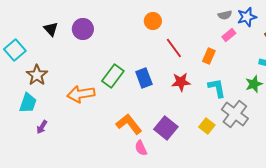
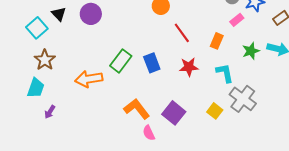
cyan square: (15, 50) -> (37, 28), moved
green star: (254, 84) -> (251, 51), moved

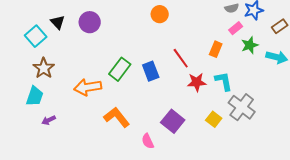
red line: (182, 33) -> (181, 58), moved
green star: (251, 51) -> (250, 45), moved
red star: (189, 67) -> (197, 82), moved
orange L-shape: (137, 109) -> (117, 117), moved
purple arrow: (50, 112) -> (49, 120), turned 32

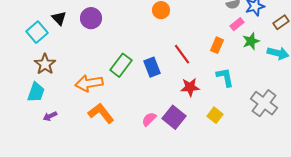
red star: (197, 82) -> (190, 87), moved
gray cross: (242, 107) -> (264, 103), moved
orange L-shape: (117, 117) -> (101, 113), moved
pink semicircle: (148, 141) -> (149, 119), moved, turned 70

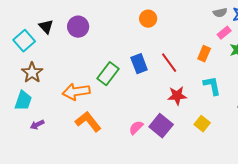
blue rectangle: (152, 67) -> (139, 64), moved

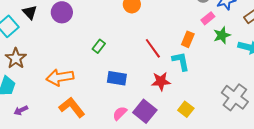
blue rectangle: (139, 64) -> (117, 78), moved, turned -60
green rectangle: (108, 74) -> (99, 46), moved, size x0.6
cyan L-shape: (212, 86) -> (181, 61), moved

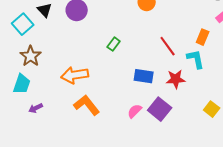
blue rectangle: (117, 78) -> (144, 76), moved
yellow square: (186, 109) -> (212, 109), moved

